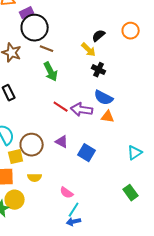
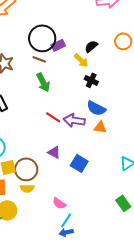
purple rectangle: (27, 13) -> (58, 45), moved
black circle: (35, 28) -> (42, 38), moved
brown circle: (32, 145) -> (26, 169), moved

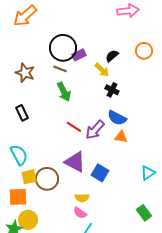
purple arrow: (74, 120) -> (95, 130), turned -55
purple triangle: (54, 152) -> (75, 162), size x1.6
yellow semicircle: (27, 188) -> (82, 198), moved

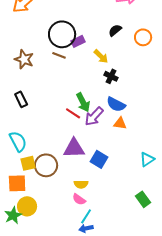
black semicircle: (112, 56) -> (115, 30), moved
green arrow: (64, 92) -> (83, 102), moved
purple triangle: (75, 162) -> (74, 148), turned -30

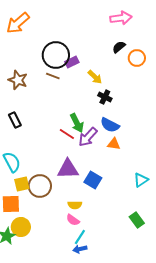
black semicircle: (115, 30) -> (119, 47), moved

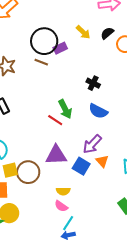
yellow arrow: (95, 77) -> (83, 32), moved
purple arrow: (88, 137) -> (92, 144), moved
orange triangle: (114, 144) -> (102, 161), moved, turned 40

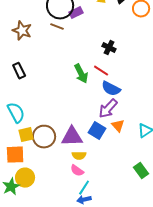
blue semicircle: (98, 111) -> (111, 89), moved
red line: (55, 120) -> (101, 71), moved
purple triangle: (56, 155) -> (72, 137), moved

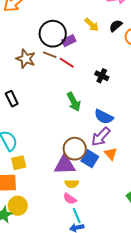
brown star: (22, 31) -> (26, 59), moved
red line: (101, 71) -> (67, 63), moved
brown circle: (44, 137) -> (75, 149), moved
cyan line: (84, 188) -> (77, 216), turned -56

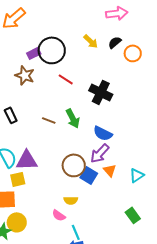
purple rectangle: (69, 41) -> (34, 53), moved
brown line: (50, 55) -> (49, 120), moved
black cross: (102, 76) -> (101, 92), size x1.6
purple triangle: (65, 165) -> (27, 160), moved
pink semicircle: (70, 199) -> (59, 215), moved

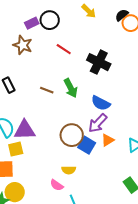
black semicircle: (115, 42) -> (122, 15), moved
black circle: (52, 50) -> (50, 20), size x0.7
orange triangle: (110, 170) -> (108, 140), turned 40

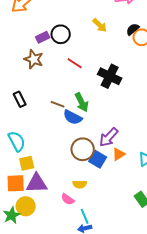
blue semicircle: (101, 103) -> (73, 117), moved
purple triangle: (25, 130) -> (37, 183), moved

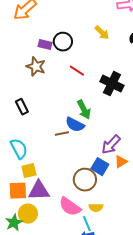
purple rectangle: (43, 37) -> (45, 45), turned 40
brown line: (58, 104) -> (62, 134), moved, turned -32
brown circle: (83, 149) -> (85, 180), moved
yellow semicircle: (80, 184) -> (96, 208), moved
pink semicircle: (68, 199) -> (70, 207), size x1.6

